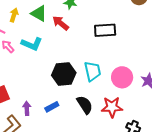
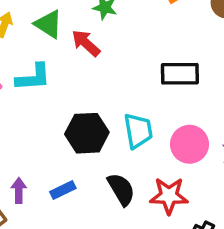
black rectangle: (105, 30) -> (180, 74), moved
cyan L-shape: (32, 44) -> (33, 77), turned -30

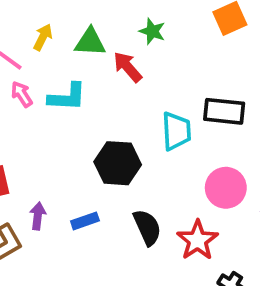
green triangle: (48, 24) -> (90, 42), turned -36
cyan trapezoid: (138, 131) -> (176, 131), moved
red star: (169, 196) -> (197, 240), turned 30

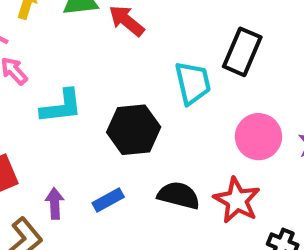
cyan L-shape: (67, 97) -> (61, 106), moved
black rectangle: (224, 111) -> (242, 52), turned -63
black semicircle: (147, 227) -> (179, 195), turned -42

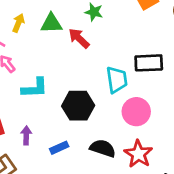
black rectangle: (242, 52) -> (149, 63), turned 60
pink circle: (258, 137) -> (136, 112), moved
purple arrow: (55, 203) -> (26, 135), moved

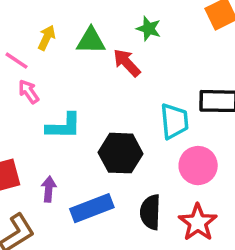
blue rectangle: (59, 148) -> (92, 208), size x1.6
black semicircle: (103, 148) -> (150, 212), turned -110

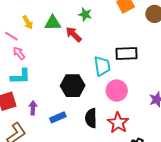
yellow arrow: (47, 38) -> (28, 22), turned 128
cyan L-shape: (64, 126) -> (20, 76), moved
blue rectangle: (92, 208) -> (58, 117), size x0.7

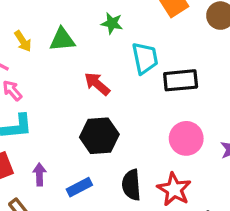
red arrow: (74, 34) -> (97, 84), moved
cyan trapezoid: (102, 66) -> (145, 58), moved
pink circle: (117, 91) -> (186, 138), moved

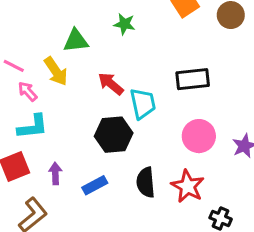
yellow arrow: (23, 41) -> (56, 71), moved, size x1.4
cyan trapezoid: (145, 58) -> (143, 104), moved

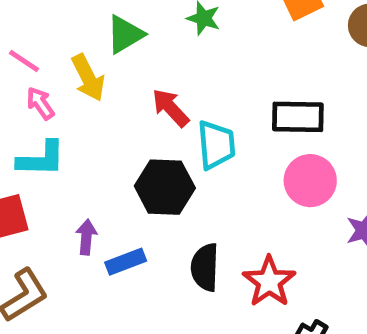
green triangle: (76, 41) -> (125, 34), turned -32
pink circle: (199, 136) -> (310, 181), moved
purple arrow: (55, 173) -> (86, 237), moved

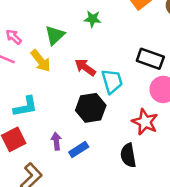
pink arrow: (40, 103) -> (14, 37), moved
black rectangle: (298, 117) -> (150, 59), turned 30
black semicircle: (205, 267) -> (128, 155), moved
red star: (269, 282) -> (145, 122), moved

